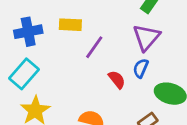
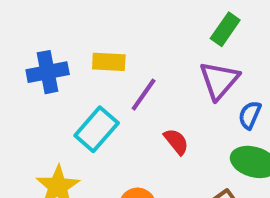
blue semicircle: (141, 68) -> (250, 115), moved
cyan rectangle: (24, 74) -> (97, 129), moved

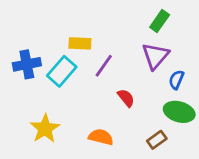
blue cross: (48, 72) -> (27, 64), moved
cyan rectangle: (97, 129) -> (62, 71), moved

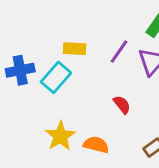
purple line: (104, 66) -> (119, 52), moved
yellow star: (45, 129) -> (60, 136), moved

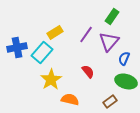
yellow rectangle: (75, 49) -> (55, 32), turned -35
yellow star: (60, 136) -> (51, 79), moved

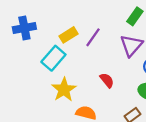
purple line: (86, 34) -> (93, 37), moved
blue cross: (17, 47) -> (24, 28), moved

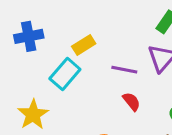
purple line: (93, 37) -> (124, 70), moved, turned 66
yellow star: (64, 90) -> (33, 115), moved

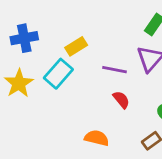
yellow star: (33, 115) -> (19, 83), moved

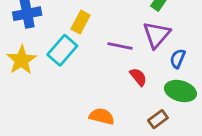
yellow rectangle: (76, 46) -> (81, 22), turned -30
red semicircle: (121, 100) -> (138, 77), moved

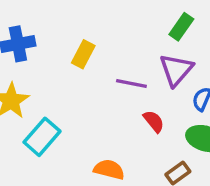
cyan rectangle: (62, 50) -> (42, 137), moved

